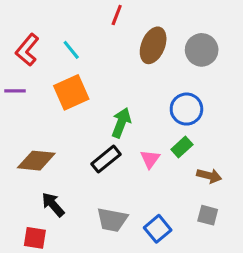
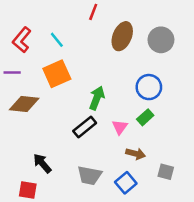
brown diamond: (36, 161) -> (24, 104), moved
brown arrow: (209, 176) -> (136, 154), moved

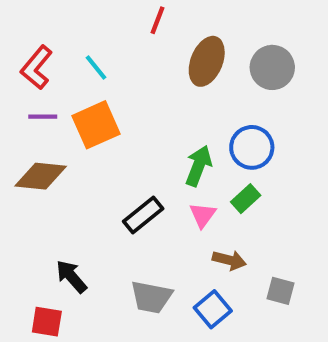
purple line: (12, 73) -> (43, 117), moved
green arrow: (97, 98) -> (198, 166), moved

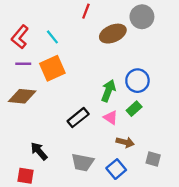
brown ellipse: (207, 61) -> (113, 34), turned 45
gray circle: (272, 67) -> (142, 17), moved
pink triangle: (203, 215) -> (111, 118), turned -32

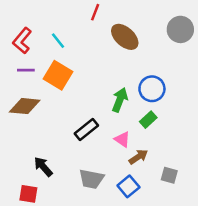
gray circle: (142, 17) -> (180, 29), moved
brown ellipse: (113, 34) -> (125, 37), turned 65
orange square: (52, 68) -> (58, 75), turned -35
pink triangle: (111, 118) -> (122, 139), moved
brown arrow: (125, 142) -> (138, 157), turned -48

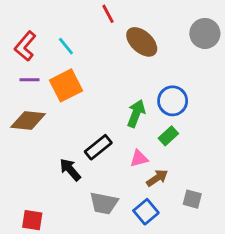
red line: (95, 12) -> (108, 14), turned -49
orange square: (58, 75) -> (66, 85), turned 32
pink triangle: (122, 139) -> (139, 158), turned -49
black arrow: (43, 167) -> (70, 170), moved

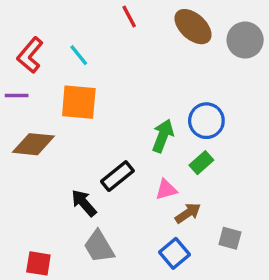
brown ellipse: (142, 42) -> (193, 27), moved
purple line: (29, 80) -> (17, 95), moved
orange square: (66, 85) -> (79, 102), turned 32
gray trapezoid: (104, 203) -> (99, 247), moved, turned 48

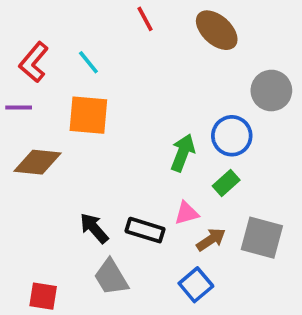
gray circle: (245, 40) -> (271, 91), moved
black rectangle: (117, 176) -> (145, 230), moved, turned 56
gray square: (230, 238) -> (262, 238), moved, size x1.6

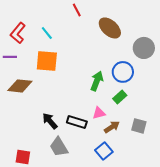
brown ellipse: (217, 30) -> (110, 28), moved
gray square: (262, 238) -> (139, 126), size x0.7

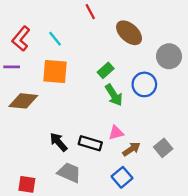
green arrow: (97, 81) -> (114, 95), turned 126
green rectangle: (120, 97) -> (106, 70), moved
gray square: (139, 126) -> (163, 148), turned 35
gray trapezoid: (59, 147) -> (69, 173), turned 145

